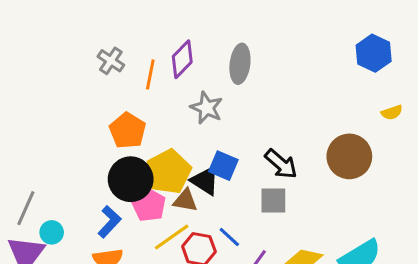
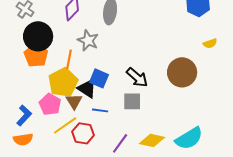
orange line: (150, 74) -> (69, 59), moved
black circle: (131, 179) -> (38, 36), moved
brown triangle: (185, 200) -> (74, 101), turned 48
blue line: (229, 237) -> (100, 110), moved, turned -35

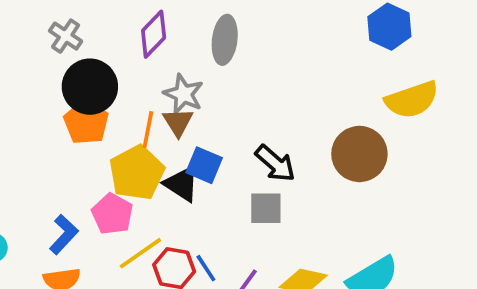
yellow semicircle: (210, 43) -> (412, 100), size x2.0
brown triangle: (74, 101) -> (178, 122), moved
blue line: (100, 110) -> (206, 268), moved, turned 49

